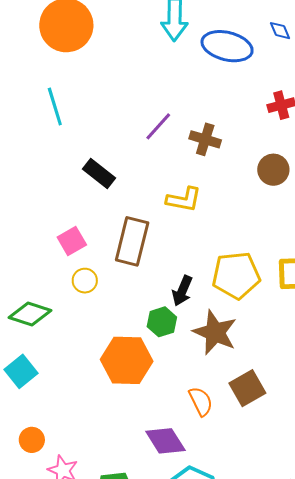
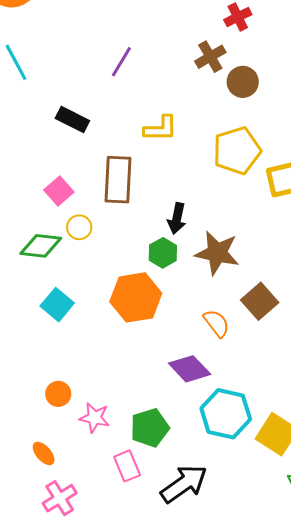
brown cross: (205, 139) -> (210, 57), moved, turned -36
yellow pentagon: (236, 275) -> (237, 151), moved
green diamond: (30, 314) -> (41, 246), moved
cyan square: (21, 371) -> (57, 305), moved

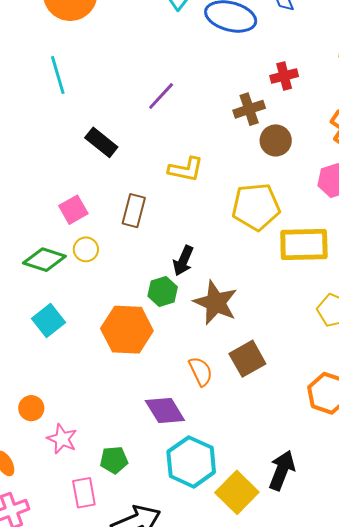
brown rectangle: (118, 180) -> (134, 211), size x0.7
green pentagon: (150, 428) -> (114, 460), size x0.7

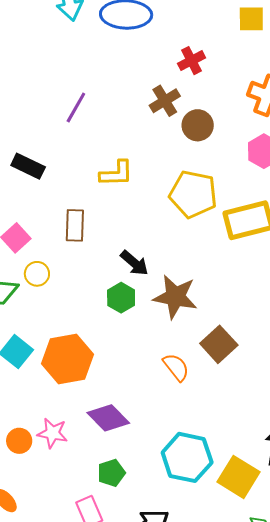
yellow pentagon: (256, 207) -> (193, 194), turned 30
black arrow: (183, 261) -> (134, 263), turned -60
orange hexagon: (127, 330) -> (67, 359), moved
purple diamond: (165, 411) -> (108, 418), moved
pink star: (62, 439) -> (53, 433), moved

